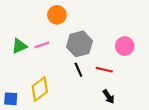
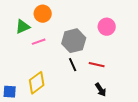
orange circle: (57, 15) -> (43, 14), moved
green triangle: (19, 46) -> (23, 27), moved
pink circle: (125, 46) -> (107, 27), moved

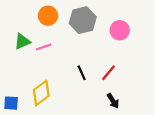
green triangle: (23, 27) -> (22, 41), moved
gray hexagon: (74, 41) -> (83, 20), moved
red line: (97, 65) -> (108, 73), turned -63

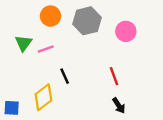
green triangle: (22, 41) -> (23, 43), turned -30
black line: (82, 73) -> (65, 76), moved
red line: (108, 73) -> (114, 76), turned -60

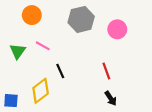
orange circle: (50, 16) -> (32, 15), moved
green triangle: (23, 43) -> (18, 51), moved
pink line: (46, 49) -> (43, 46), turned 48

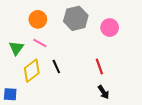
orange circle: (32, 15) -> (38, 19), moved
yellow diamond: (41, 91) -> (32, 71), moved

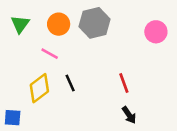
orange circle: (38, 19) -> (59, 24), moved
pink circle: (110, 28) -> (156, 32), moved
green triangle: (16, 48) -> (20, 24), moved

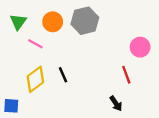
pink circle: (156, 32) -> (140, 47), moved
pink line: (50, 54) -> (35, 44), moved
red line: (124, 83) -> (126, 75), moved

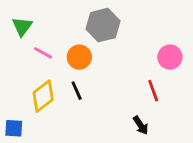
orange circle: (53, 22) -> (79, 57), moved

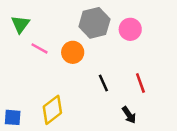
pink circle: (170, 57) -> (130, 29), moved
black line: (77, 91) -> (103, 83), moved
yellow diamond: (43, 96) -> (52, 110), moved

